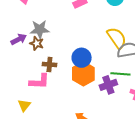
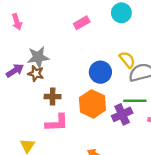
yellow semicircle: (117, 38) -> (127, 60), size x0.7
blue circle: (82, 58) -> (100, 72), moved
pink L-shape: (39, 81) -> (57, 123), moved

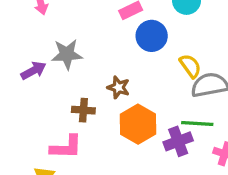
blue circle: (100, 72) -> (152, 36), moved
brown star: (36, 74) -> (118, 87), moved
pink L-shape: (57, 123) -> (66, 147), moved

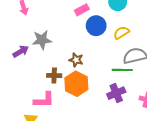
yellow semicircle: (190, 66) -> (121, 33), moved, turned -84
orange hexagon: (138, 124) -> (76, 84), moved
green line: (197, 124) -> (122, 70), moved

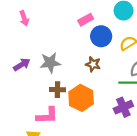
gray star: (42, 40) -> (50, 63), moved
brown star: (76, 60) -> (93, 64), moved

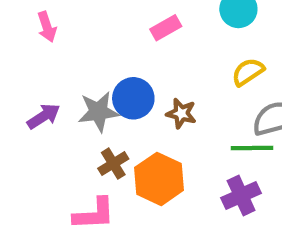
blue circle: (101, 36) -> (133, 98), moved
brown cross: (57, 90) -> (113, 164), turned -32

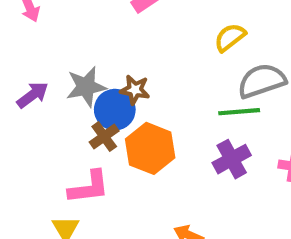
blue circle: (133, 98) -> (115, 110), moved
brown star: (181, 113) -> (135, 90), moved

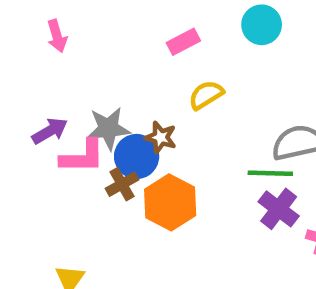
yellow semicircle: (230, 37) -> (206, 95), moved
purple cross: (232, 159) -> (279, 209), moved, turned -30
pink L-shape: (89, 187) -> (82, 157), moved

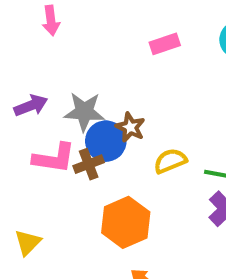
yellow semicircle: (206, 95) -> (170, 161), moved
pink L-shape: (82, 157) -> (54, 158), moved
orange hexagon: (170, 202) -> (126, 222), moved

